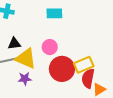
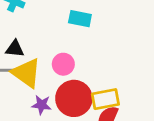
purple star: (25, 79) -> (42, 105), moved

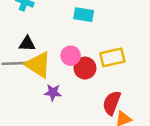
red circle: (74, 98) -> (85, 68), moved, size x0.7
yellow rectangle: (105, 99) -> (112, 57), moved

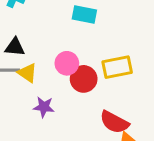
yellow triangle: (38, 65) -> (27, 73), size x0.6
red semicircle: (112, 103) -> (114, 122), turned -85

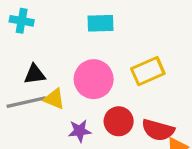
pink circle: (67, 63) -> (94, 79), size x1.5
red circle: (84, 79) -> (119, 121), moved

